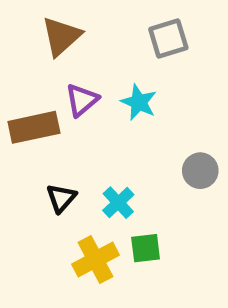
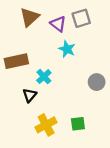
purple triangle: (82, 100) -> (58, 24), moved, turned -42
cyan cross: (118, 203) -> (44, 77), moved
green square: (146, 248) -> (78, 124), moved

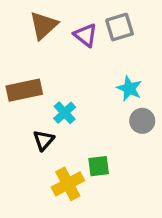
cyan star: (67, 49) -> (129, 88), moved
green square: (78, 124) -> (99, 166), moved

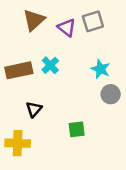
cyan cross: (65, 113) -> (50, 65), moved
yellow cross: (68, 184) -> (18, 143), moved, turned 30

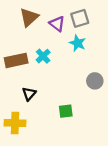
cyan star: (101, 69) -> (78, 43), moved

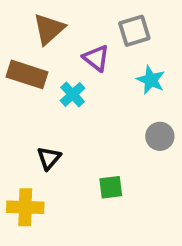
purple triangle: (57, 24) -> (96, 58), moved
cyan star: (78, 43) -> (151, 80), moved
brown rectangle: (16, 60) -> (27, 74), moved, turned 30

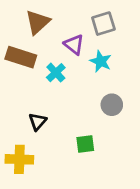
cyan star: (151, 80) -> (101, 61), moved
gray circle: (160, 136) -> (112, 105), moved

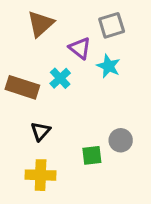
brown rectangle: (21, 57) -> (22, 87), moved
gray circle: (112, 105) -> (121, 140), moved
yellow cross: (19, 159) -> (41, 175), moved

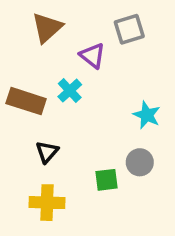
cyan star: (109, 66) -> (147, 115), moved

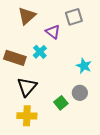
black triangle: (47, 152) -> (27, 87), size x1.5
green square: (107, 180) -> (61, 103), turned -32

